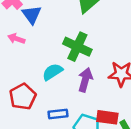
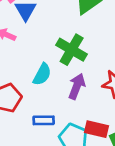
cyan semicircle: (53, 72) -> (42, 74), turned 145

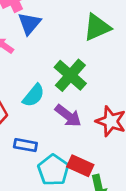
purple arrow: (77, 86) -> (68, 116), turned 95

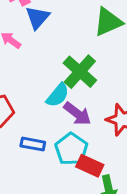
cyan semicircle: (34, 95) -> (58, 95), moved
cyan pentagon: (53, 170) -> (71, 149), moved

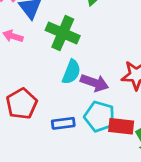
green cross: (80, 72) -> (63, 33), moved

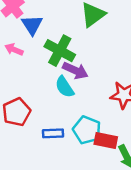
cyan semicircle: (71, 72) -> (65, 87), turned 120
purple arrow: (95, 83) -> (75, 71), moved

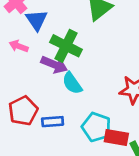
purple arrow: (75, 71) -> (54, 65), moved
blue rectangle: (53, 133) -> (53, 122), moved

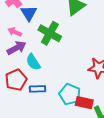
purple arrow: (54, 65) -> (16, 48), moved, turned -54
cyan semicircle: (72, 83) -> (33, 62), moved

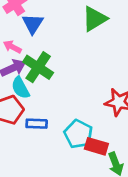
green cross: (50, 33) -> (38, 67), moved
cyan semicircle: (33, 62) -> (20, 88), moved

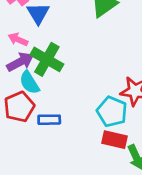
cyan pentagon: (78, 134) -> (112, 112), moved

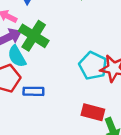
cyan pentagon: (112, 112) -> (93, 66), moved

